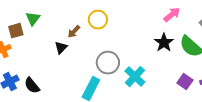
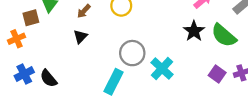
brown arrow: (74, 32) -> (84, 11), moved

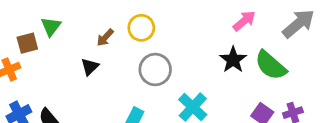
brown arrow: (84, 11) -> (105, 38), moved
gray circle: (132, 53) -> (155, 70), moved

